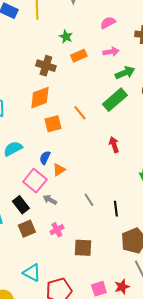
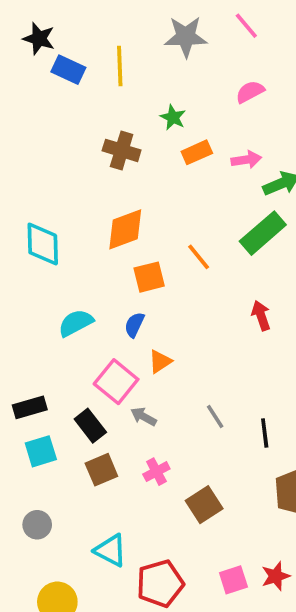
pink arrow: (111, 52) -> (246, 160), moved
brown cross: (46, 66) -> (122, 150), moved
blue semicircle: (45, 158) -> (134, 325), moved
brown square: (83, 248) -> (204, 505), turned -36

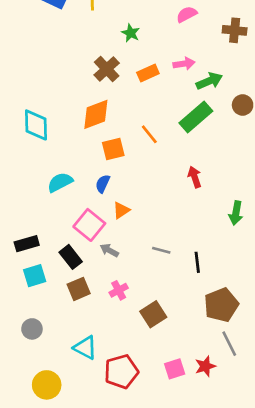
brown cross: (122, 150) -> (107, 69), moved, turned 30
orange rectangle: (197, 152) -> (148, 73), moved
gray line: (215, 416) -> (161, 250), turned -42

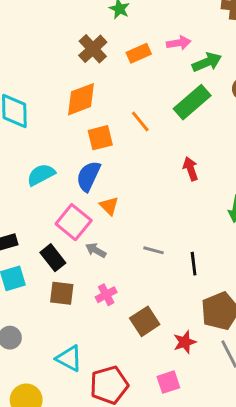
blue semicircle: (103, 184) -> (88, 176), size x1.5
orange triangle: (121, 210) -> (109, 206), turned -42
brown square: (79, 289) -> (62, 293), turned 30
red star: (205, 366) -> (185, 342), moved

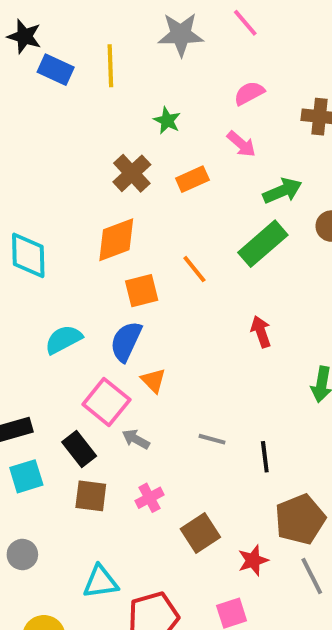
pink arrow: (179, 43) -> (241, 144), moved, turned 50
cyan triangle: (69, 358) -> (101, 582), turned -36

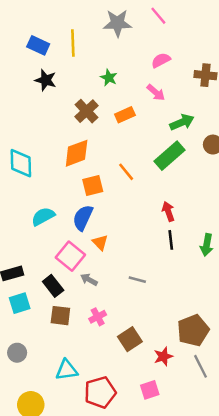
black star: (24, 36) -> (46, 80), moved
black line: (265, 457) -> (171, 240), moved

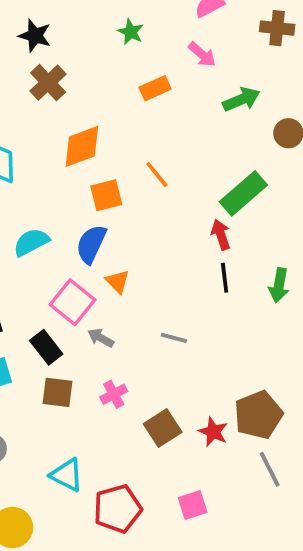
brown cross: (87, 111) -> (48, 83), moved
green rectangle: (170, 156) -> (243, 193), moved
red star: (163, 356) -> (213, 432), moved, turned -30
cyan triangle: (67, 370) -> (67, 475), turned 35

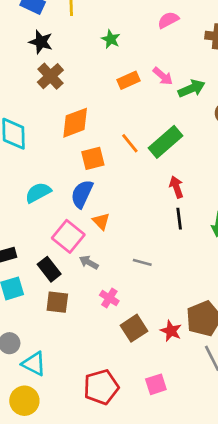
pink arrow: (202, 54) -> (163, 76), moved
green rectangle: (243, 193) -> (165, 142), moved
pink cross: (114, 394) -> (109, 298), moved, turned -30
cyan triangle: (67, 475) -> (34, 364), moved

